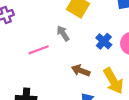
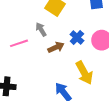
brown arrow: (81, 71) -> (56, 47), moved, turned 133

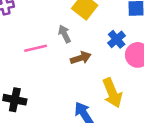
blue cross: (77, 37) -> (117, 39), moved

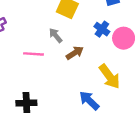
pink line: (36, 48) -> (34, 54), turned 30

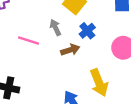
blue cross: (102, 29) -> (87, 31), moved

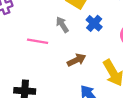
brown arrow: (70, 50) -> (77, 60), moved

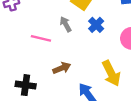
brown arrow: (77, 60) -> (62, 68), moved

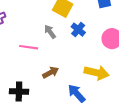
yellow arrow: (111, 73) -> (97, 73), turned -45

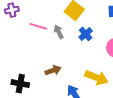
pink line: (29, 47) -> (38, 26), moved

